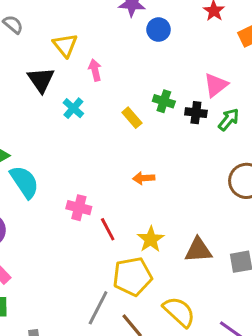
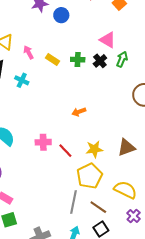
pink triangle: (216, 85) -> (108, 40), turned -36
black cross: (196, 113) -> (100, 61), turned -32
yellow rectangle: (132, 118) -> (52, 60), moved
yellow star: (151, 239) -> (94, 149), turned -30

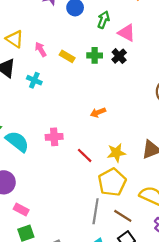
green arrow: (122, 59) -> (103, 20), moved
pink cross: (43, 142) -> (54, 137), moved

